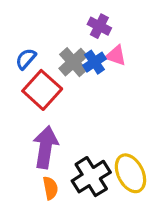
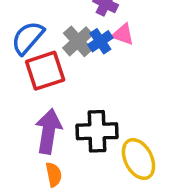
blue semicircle: (26, 59) -> (28, 38), size x1.5
red square: (42, 90) -> (45, 71), turned 30
black cross: (91, 177) -> (97, 131), moved, turned 30

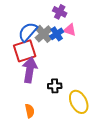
blue semicircle: (28, 38) -> (28, 32), moved
purple arrow: (48, 131) -> (30, 70), moved
black cross: (97, 131) -> (55, 86), size x0.6

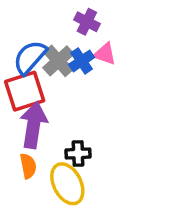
yellow ellipse: (79, 102) -> (67, 184), moved
orange semicircle: (30, 111) -> (28, 166), moved

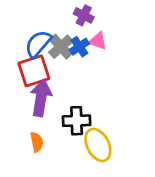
black cross: (78, 153) -> (77, 121), size x1.4
orange semicircle: (28, 166) -> (37, 142), moved
yellow ellipse: (67, 184) -> (98, 145), moved

